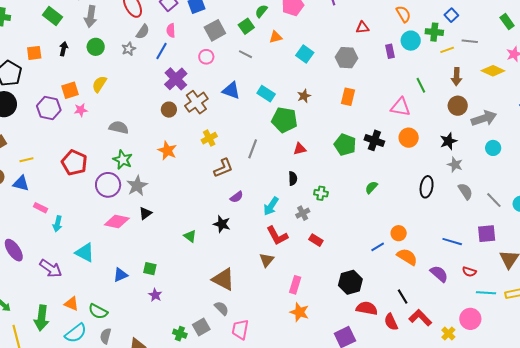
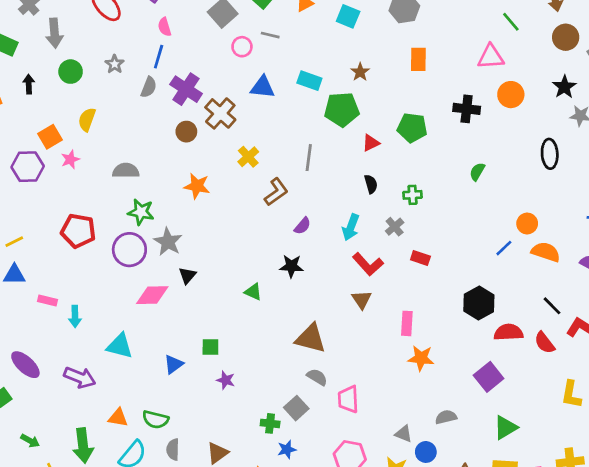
gray semicircle: (143, 32) -> (149, 87), moved
pink circle: (206, 57) -> (242, 47), moved
green pentagon: (345, 145) -> (412, 128), moved

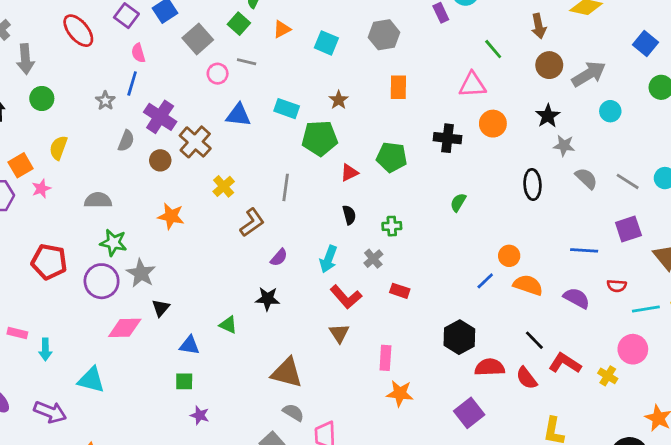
gray star: (115, 64) -> (105, 101), moved
gray semicircle: (149, 87) -> (126, 141), moved
blue triangle: (174, 364) -> (189, 345), moved, turned 45

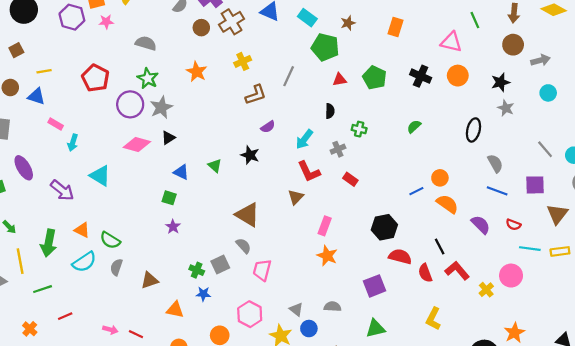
gray arrow: (589, 74) -> (540, 60), size x0.7
gray semicircle: (586, 178) -> (495, 163), moved

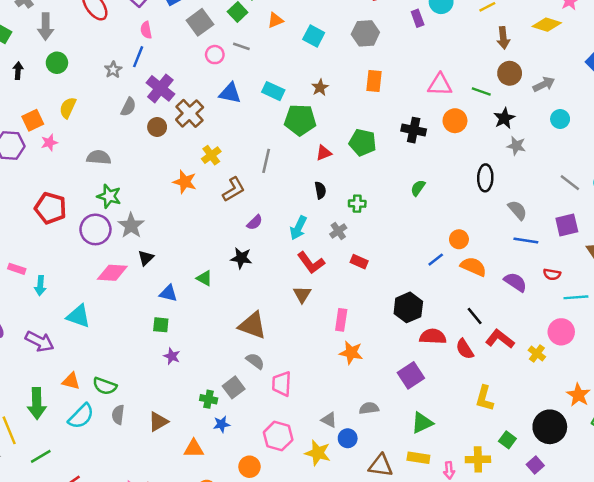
green line: (475, 20) -> (481, 91), moved, turned -35
orange star: (197, 72) -> (185, 182), moved

